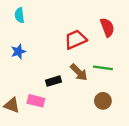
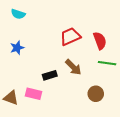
cyan semicircle: (20, 15) -> (18, 14), turned -64
red semicircle: (107, 27) -> (100, 41), moved
green line: (103, 68) -> (107, 63), moved

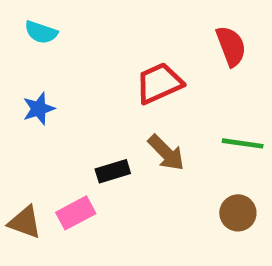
red semicircle: (100, 41) -> (231, 46), moved
pink rectangle: (33, 94) -> (76, 213), turned -42
brown circle: (96, 94) -> (238, 213), moved

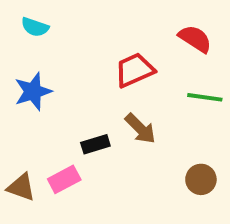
red semicircle: (231, 46) -> (195, 39), turned -36
blue star: (39, 109) -> (33, 91), size x1.4
green line: (243, 143) -> (205, 97), moved

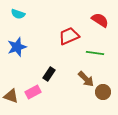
green line: (205, 97) -> (95, 53), moved
brown arrow: (140, 129) -> (86, 79), moved
black rectangle: (95, 144) -> (49, 74), turned -40

